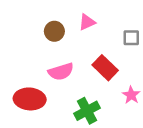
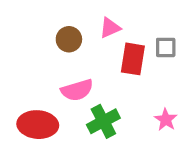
red rectangle: (105, 68) -> (133, 59), moved, turned 55
green cross: (87, 111) -> (103, 121), moved

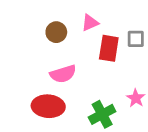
green cross: (103, 121) -> (102, 114), moved
red ellipse: (38, 125) -> (48, 106), moved

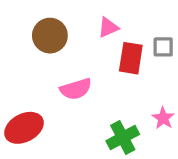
brown circle: (56, 32) -> (50, 36), moved, size x1.4
red ellipse: (48, 106) -> (24, 128), moved, turned -32

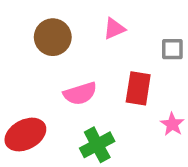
red rectangle: (131, 58) -> (138, 88), moved
green cross: (123, 138) -> (97, 145), moved

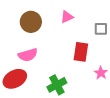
pink semicircle: (80, 94) -> (28, 55), moved

